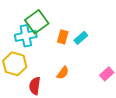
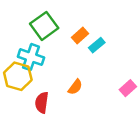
cyan cross: (26, 36) -> (31, 57), moved, turned 30
orange rectangle: (63, 37) -> (80, 36), moved, turned 32

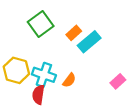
cyan rectangle: (97, 45) -> (89, 42), size x1.5
cyan cross: (31, 57) -> (44, 75), moved

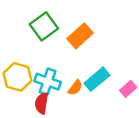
orange rectangle: (74, 33) -> (80, 36), size x1.5
cyan rectangle: (89, 42) -> (97, 79), moved

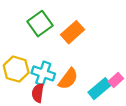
cyan rectangle: (97, 79) -> (100, 89), moved
orange semicircle: (75, 88) -> (68, 79), size x1.5

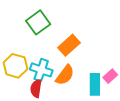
orange rectangle: (73, 32) -> (69, 45), moved
cyan rectangle: (100, 89) -> (95, 84), turned -50

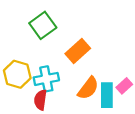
cyan cross: (41, 70) -> (46, 79), turned -30
orange semicircle: (65, 75) -> (88, 88), moved

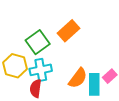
green square: (43, 25) -> (38, 42), moved
orange rectangle: (78, 51) -> (69, 31), moved

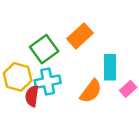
cyan rectangle: (94, 84) -> (110, 67), moved
red semicircle: (36, 88) -> (32, 96), moved

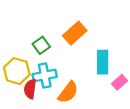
green square: (44, 49) -> (41, 45), size x0.7
orange semicircle: (91, 91) -> (68, 92), moved

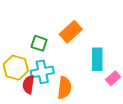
green square: (41, 45) -> (39, 43), turned -35
orange semicircle: (68, 92) -> (64, 88), turned -30

